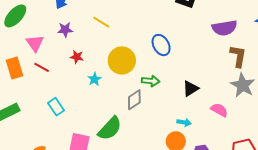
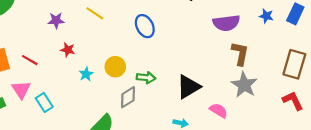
pink triangle: (35, 43) -> (21, 90), moved
blue ellipse: (161, 45) -> (145, 26), moved
yellow circle: (122, 60) -> (115, 67), moved, size x0.7
black triangle: (191, 89) -> (188, 87), size x1.4

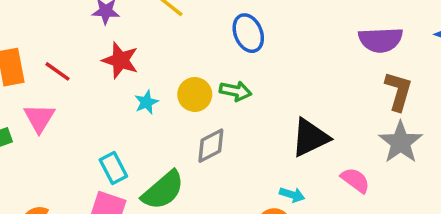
red star: (68, 50) -> (120, 60), size x1.5
green arrow: (146, 78) -> (235, 91), moved
cyan rectangle: (44, 102) -> (113, 168), moved

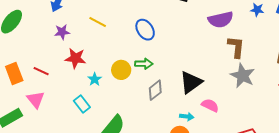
gray diamond: (211, 146) -> (155, 90), moved
cyan rectangle: (113, 168) -> (82, 104), moved
pink semicircle: (355, 180) -> (210, 105), moved

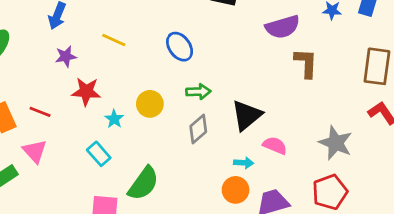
green arrow: (144, 64) -> (198, 92), moved
gray star: (243, 76) -> (336, 143), moved

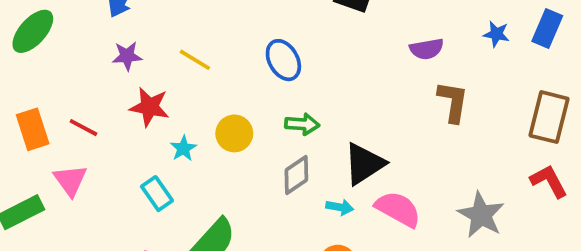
purple semicircle: (283, 27) -> (427, 49), size x0.7
yellow line: (114, 40) -> (195, 60), moved
pink semicircle: (275, 145) -> (398, 209), size x1.4
cyan arrow: (244, 163) -> (340, 207), moved

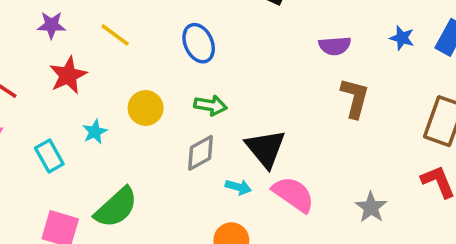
red star: (150, 107) -> (68, 75), turned 30
cyan star: (183, 148) -> (95, 132), moved
black triangle: (364, 164) -> (265, 148), turned -42
cyan rectangle: (157, 194) -> (49, 156), moved
gray star: (481, 215) -> (371, 207), size x0.7

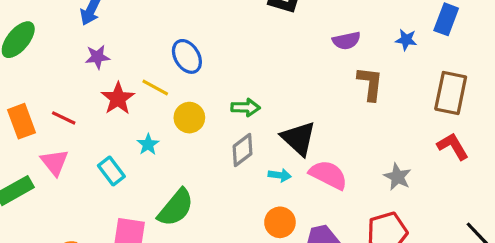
yellow line: (115, 35) -> (155, 88), moved
blue star: (402, 38) -> (406, 40), moved
blue ellipse: (199, 43) -> (187, 56), moved

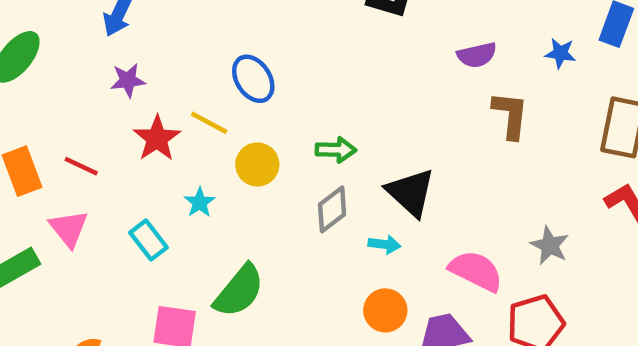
pink semicircle: (328, 175) -> (476, 271), moved

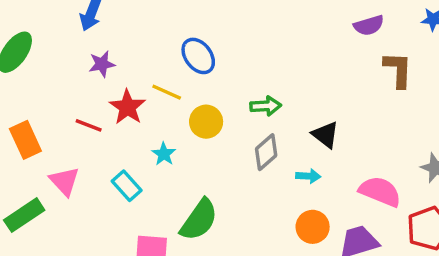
red line: (81, 166) -> (89, 125), moved
black triangle: (411, 192) -> (326, 135), size x0.7

